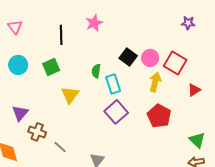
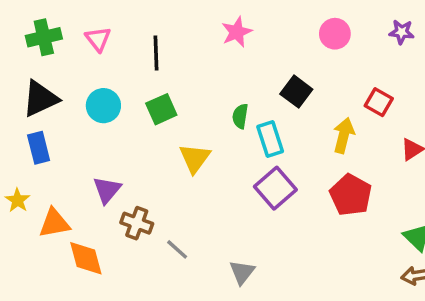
black line: (61, 35) -> (156, 53), moved
pink circle: (150, 58) -> (335, 34), moved
red square: (175, 63) -> (379, 102), size x0.7

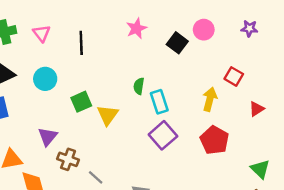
black square: (296, 92) -> (177, 43), moved
green square: (161, 109) -> (81, 102), moved

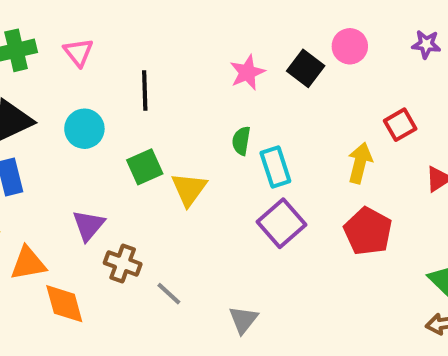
pink star: (136, 28) -> (247, 72), moved
black line: (81, 43) -> (145, 91), moved
red square: (234, 76) -> (400, 125), turned 30

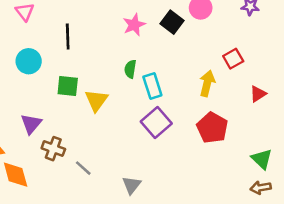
green square: (145, 167) -> (68, 86), turned 30

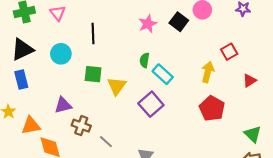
cyan rectangle: (152, 86) -> (163, 74), turned -30
purple square: (156, 122) -> (151, 104), moved
purple triangle: (31, 124) -> (63, 105), turned 36

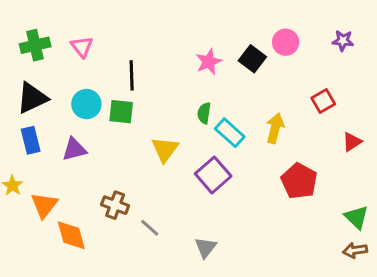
yellow arrow: (208, 72) -> (275, 128), moved
green square: (93, 74) -> (121, 112), moved
purple triangle: (63, 105) -> (74, 149), moved
orange triangle: (31, 126) -> (44, 205), turned -42

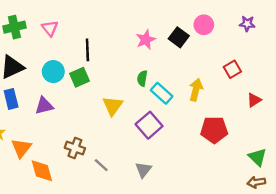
green square: (121, 112) -> (79, 77), turned -30
red pentagon: (299, 181) -> (214, 130), turned -30
gray triangle: (206, 247) -> (143, 170), moved

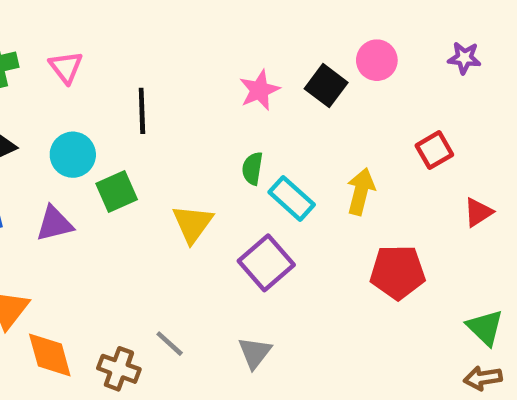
green square: (79, 77) -> (117, 192), moved
brown cross: (75, 148) -> (119, 369), moved

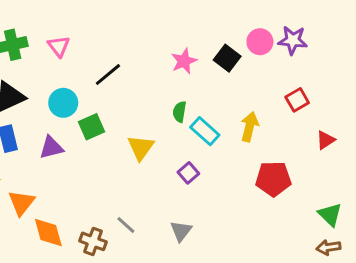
purple star: (464, 58) -> (293, 40), moved, size x1.4
black line: (142, 111) -> (108, 75), turned 52
purple square: (266, 263) -> (188, 173), size x0.6

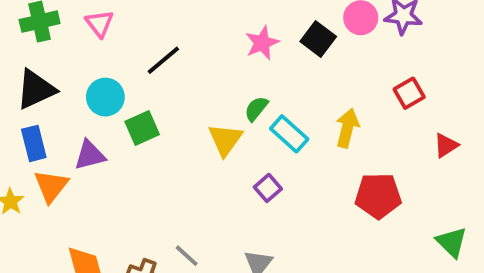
green semicircle: (179, 112) -> (256, 109), turned 30
yellow triangle: (141, 148) -> (225, 140), moved
orange triangle: (21, 203) -> (51, 186), moved

